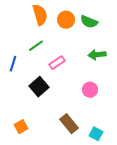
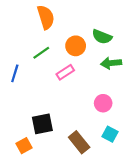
orange circle: (66, 20) -> (76, 46), moved
green semicircle: (89, 22) -> (102, 37), moved
black square: (39, 87) -> (42, 124), moved, turned 30
cyan square: (96, 134) -> (110, 134), moved

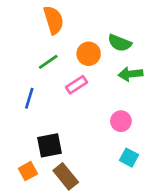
blue line: (15, 73) -> (29, 98), moved
brown rectangle: (79, 142) -> (66, 176), moved

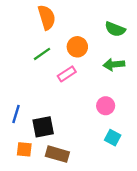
green semicircle: (120, 43) -> (115, 29), moved
blue line: (29, 98) -> (16, 114), moved
orange square: (28, 171) -> (24, 149), turned 35
brown rectangle: (66, 176) -> (57, 154), turned -35

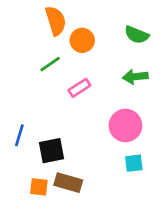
orange circle: (77, 47) -> (82, 40), moved
pink circle: (106, 106) -> (125, 125), size x1.5
cyan square: (113, 138) -> (134, 163), turned -35
orange square: (24, 149) -> (39, 187), moved

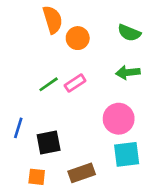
green line: (50, 64) -> (49, 84), moved
cyan square: (134, 163) -> (127, 154), size x1.5
brown rectangle: (68, 183) -> (82, 173), moved, turned -35

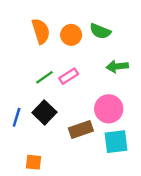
orange semicircle: (53, 20) -> (41, 31), moved
green semicircle: (129, 33) -> (100, 31), moved
black square: (49, 142) -> (44, 112), moved, turned -35
brown rectangle: (82, 173) -> (81, 129), moved

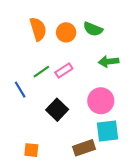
black square: (44, 112) -> (57, 110), moved
blue line: (17, 117) -> (20, 90), moved, turned -48
brown rectangle: (81, 129) -> (84, 148), moved

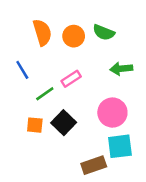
green line: (41, 72) -> (45, 94), moved
blue line: (20, 90) -> (22, 70), moved
orange square: (31, 150) -> (35, 125), moved

